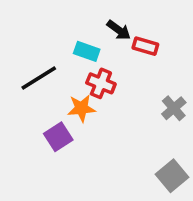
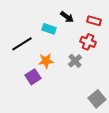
red rectangle: (145, 46) -> (94, 21), moved
red cross: (101, 83) -> (88, 42), moved
gray cross: (174, 108) -> (75, 61), moved

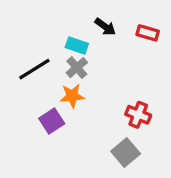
red cross: (88, 42) -> (138, 115), moved
gray cross: (75, 61) -> (77, 68), moved
gray square: (97, 99) -> (126, 152), moved

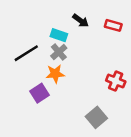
red cross: (138, 115) -> (116, 81), moved

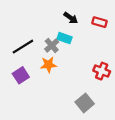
cyan rectangle: (59, 35) -> (64, 38), moved
purple square: (40, 93) -> (21, 75), moved

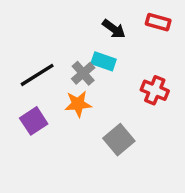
red rectangle: (100, 22) -> (158, 22), moved
red cross: (102, 71) -> (155, 90), moved
gray square: (85, 103) -> (119, 140), moved

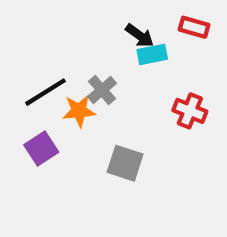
cyan rectangle: (104, 61) -> (152, 54), moved, turned -30
orange star: (78, 104) -> (79, 111), moved
gray square: (119, 140) -> (125, 163), moved, turned -32

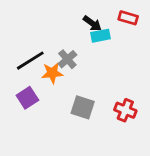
red cross: (190, 111) -> (125, 110), moved

